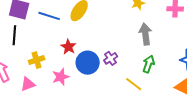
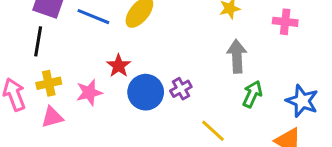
yellow cross: (37, 60) -> (49, 83), moved
green arrow: (149, 64) -> (252, 94), moved
pink star: (61, 77) -> (89, 92), moved

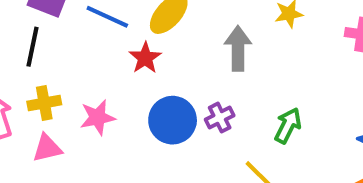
gray arrow: (237, 56) -> (238, 48), moved
red star: (119, 66) -> (145, 58), moved
green arrow: (252, 94) -> (288, 126), moved

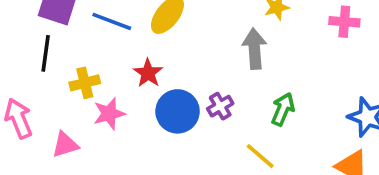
gray arrow: (238, 48) -> (254, 49), moved
red star: (145, 58) -> (148, 73), moved
yellow cross: (44, 103) -> (85, 83), moved

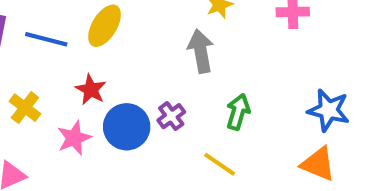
yellow cross: (85, 83) -> (25, 108), turned -32
pink star: (109, 114) -> (74, 138), moved

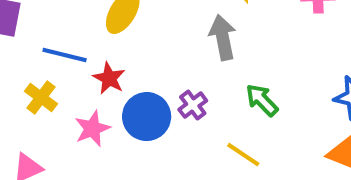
blue line: (46, 39) -> (65, 55), moved
green arrow: (238, 112) -> (262, 100), turned -60

